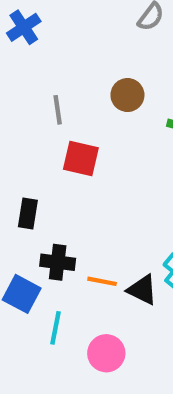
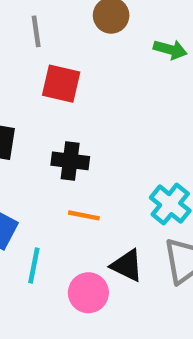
black cross: (58, 262) -> (70, 161), moved
black triangle: (142, 290) -> (127, 265), moved

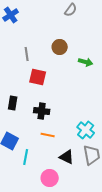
pink circle: (88, 293) -> (50, 178), moved

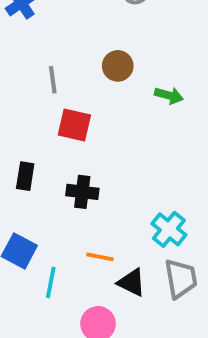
orange line: (48, 135) -> (100, 257), moved

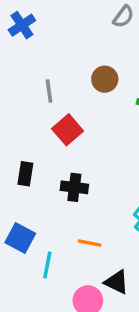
red square: (74, 125) -> (68, 130), turned 36
black triangle: (132, 282) -> (117, 282), moved

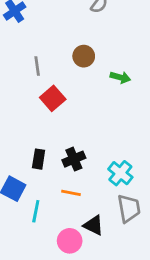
black rectangle: (25, 174) -> (39, 159), moved
black cross: (74, 187) -> (74, 159), moved, turned -30

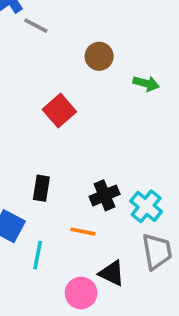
gray line: (37, 66) -> (36, 26), moved, turned -54
black cross: (74, 159) -> (105, 195), moved

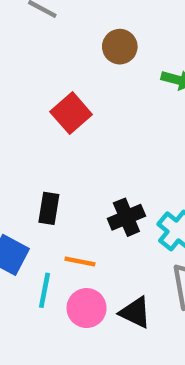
orange line: (83, 232) -> (80, 262), moved
pink circle: (81, 293) -> (87, 308), moved

